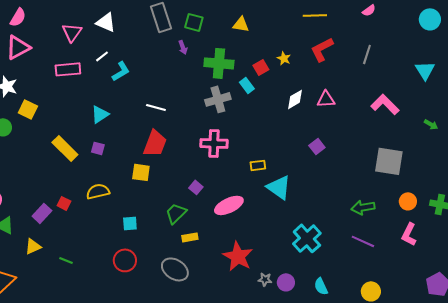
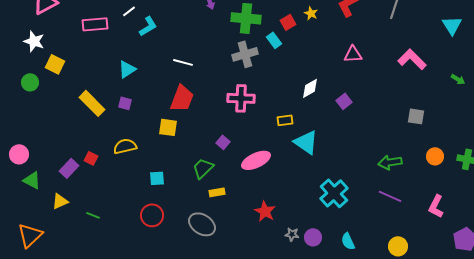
white diamond: (295, 99) -> (310, 88), moved
gray square: (389, 161) -> (416, 116), size x0.6
pink L-shape: (409, 234) -> (436, 206), moved
red star: (238, 256) -> (265, 211), size x0.7

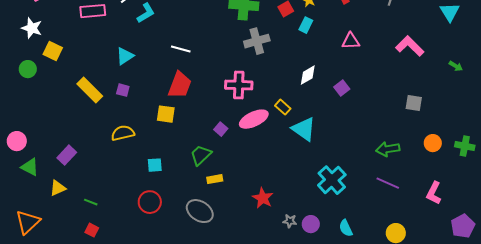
cyan rectangle: (274, 40) -> (306, 25), moved, turned 63
gray cross: (245, 54) -> (257, 41), moved
yellow rectangle: (285, 120) -> (283, 107), turned 49
red square: (91, 158) -> (92, 230), moved
pink ellipse: (256, 160) -> (254, 119), moved

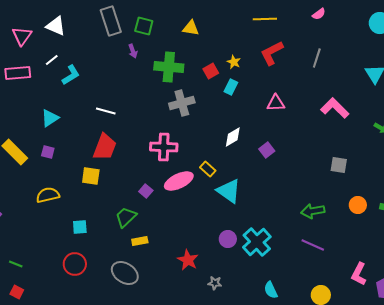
pink L-shape: (434, 193) -> (359, 274), moved
purple circle: (311, 224) -> (228, 239), moved

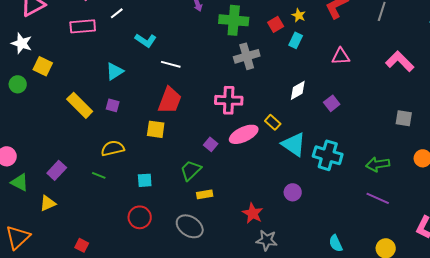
cyan L-shape: (71, 75) -> (146, 40), moved, turned 65
cyan cross: (257, 242) -> (328, 155), moved, turned -32
green line: (16, 264) -> (99, 175), moved
gray star: (215, 283) -> (267, 240), moved, size x1.5

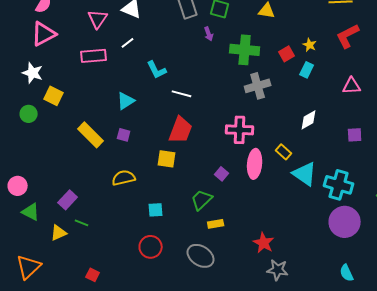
cyan L-shape: (146, 40) -> (157, 70), turned 30
purple square: (332, 103) -> (355, 135), moved, turned 35
pink ellipse: (244, 134) -> (255, 164), turned -60
green line: (99, 175) -> (82, 223), moved
purple circle: (293, 192) -> (345, 222), moved, size x1.8

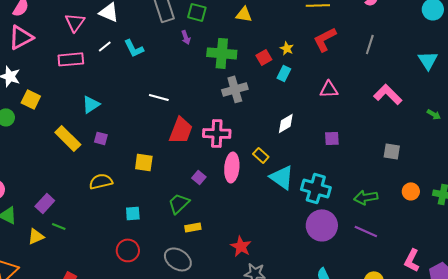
cyan L-shape: (157, 70) -> (134, 48), moved
cyan triangle: (126, 101) -> (91, 104), moved
red trapezoid: (181, 130) -> (181, 130), moved

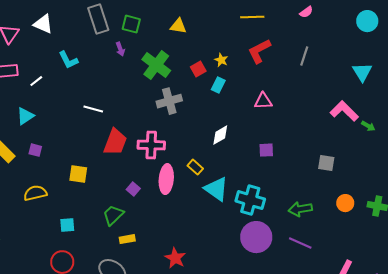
white line: (105, 46) -> (36, 81), moved
green cross: (222, 53) -> (156, 65), turned 32
pink L-shape: (388, 94) -> (344, 111), moved

